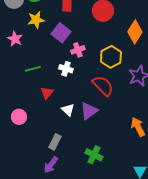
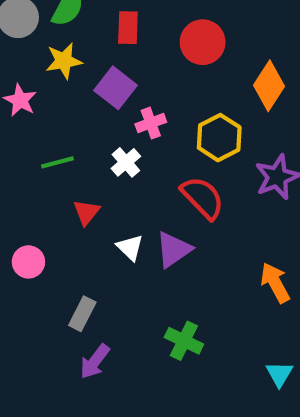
white cross: (66, 69) -> (126, 162), turned 32
gray rectangle: (55, 142) -> (82, 314), moved

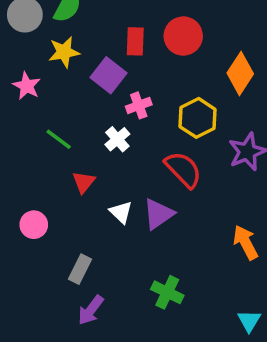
red rectangle: (128, 28) -> (135, 41), moved
green line: (57, 162) -> (59, 139), turned 52

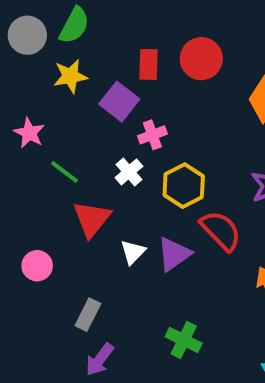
pink star: (27, 86) -> (29, 133), moved
yellow hexagon: (197, 118) -> (184, 186), moved
red semicircle: (183, 170) -> (221, 231), moved
red triangle: (84, 182) -> (92, 219), size x1.5
white triangle: (121, 212) -> (133, 252), turned 30

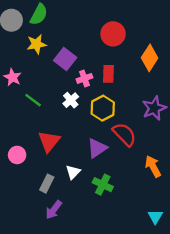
red rectangle: (149, 64) -> (108, 74), moved
red triangle: (92, 219) -> (49, 141), moved
white triangle: (133, 252) -> (73, 172), moved
green cross: (184, 340) -> (103, 185), moved

